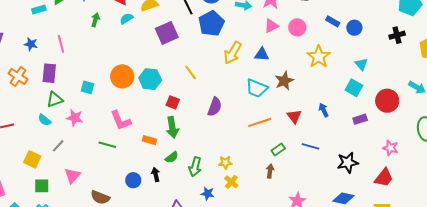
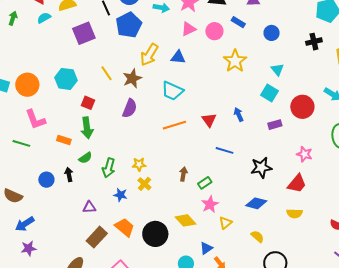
blue rectangle: (333, 21) -> (238, 22), moved
orange circle: (122, 76) -> (27, 85), moved
brown star: (284, 81) -> (132, 78), moved
green rectangle: (278, 150) -> (205, 183), moved

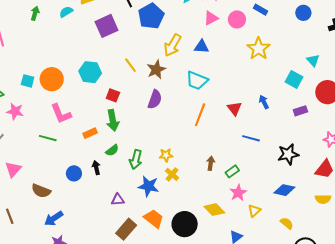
blue circle: (272, 33) -> (303, 13), moved
cyan triangle: (277, 70) -> (313, 60), moved
orange line: (174, 125) -> (200, 115), turned -50
orange rectangle: (64, 140) -> (90, 133), turned -40
blue star: (120, 195) -> (148, 186), size x1.5

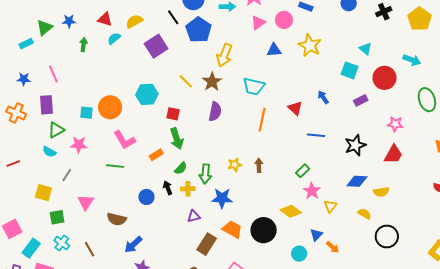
blue triangle: (202, 47) -> (274, 50), moved
brown arrow: (211, 163) -> (259, 165), moved
yellow cross: (172, 174) -> (188, 189), moved, turned -32
yellow semicircle: (323, 199) -> (381, 192), moved

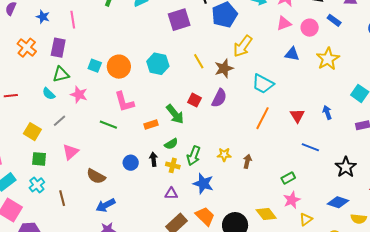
red square: (173, 114) -> (194, 100), moved
green arrow: (177, 139) -> (175, 114), turned -35
black star: (355, 145) -> (346, 167), turned -30

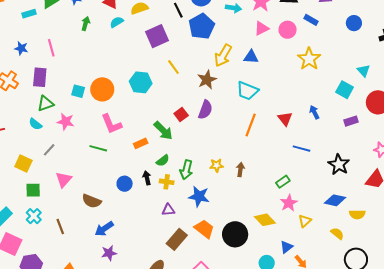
blue triangle: (292, 54) -> (251, 57), moved
yellow line: (199, 61) -> (173, 67), moved
red square: (194, 100) -> (181, 114), turned 32

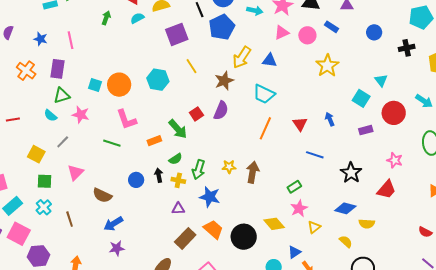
brown arrow: (240, 170) -> (253, 172), size x1.5

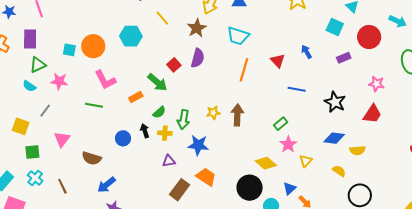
black circle: (244, 237) -> (250, 188), moved

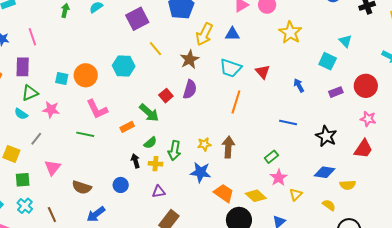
red circle: (369, 37) -> (366, 86), moved
red triangle: (278, 61) -> (263, 72), moved
blue circle: (123, 138) -> (121, 185), moved
blue star: (198, 145) -> (201, 172), moved
orange trapezoid: (206, 177) -> (224, 193), moved

